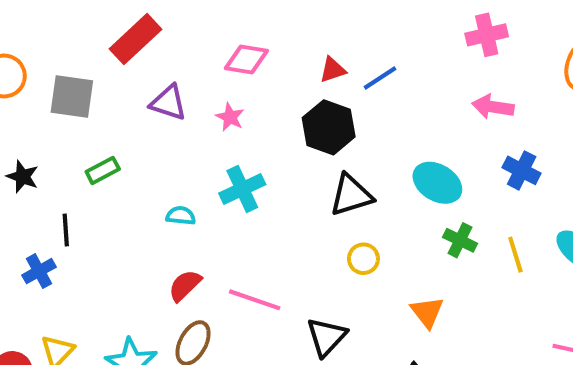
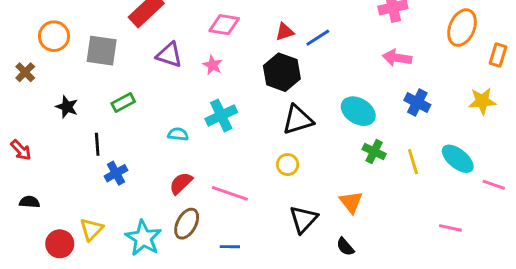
yellow circle: (363, 259) -> (288, 165), moved
blue cross: (39, 271) -> (116, 173), moved
black triangle: (327, 337) -> (303, 219), moved

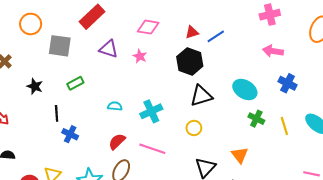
orange circle: (54, 36) -> (31, 24), moved
cyan cross: (221, 115) -> (151, 111), moved
blue cross: (116, 173) -> (70, 134), turned -35

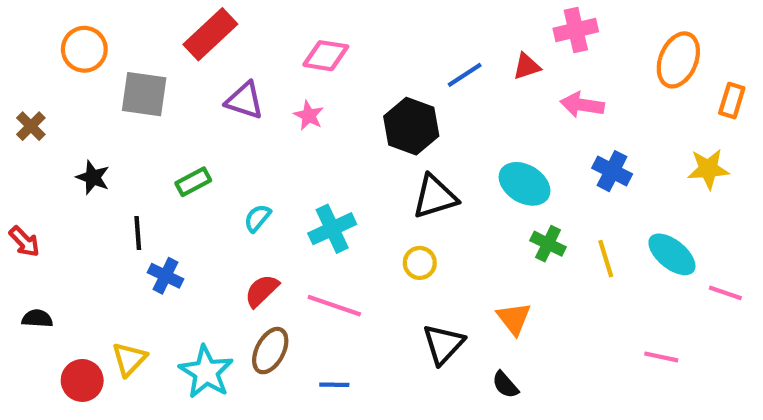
red triangle: (192, 32) -> (527, 66), moved
green rectangle: (75, 83) -> (193, 182), moved
cyan semicircle: (115, 106) -> (257, 218), turned -56

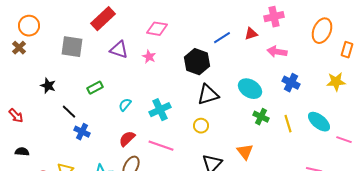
orange circle: (84, 49) -> (29, 26), moved
brown cross: (31, 126) -> (19, 48), moved
black line: (138, 233) -> (69, 112), turned -42

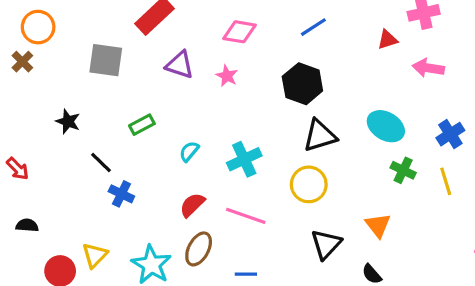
blue line: (222, 38) -> (313, 27), moved
blue cross: (291, 83) -> (450, 134), moved, turned 30
yellow circle: (201, 126) -> (309, 184), size x1.5

